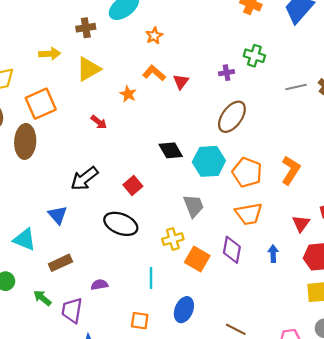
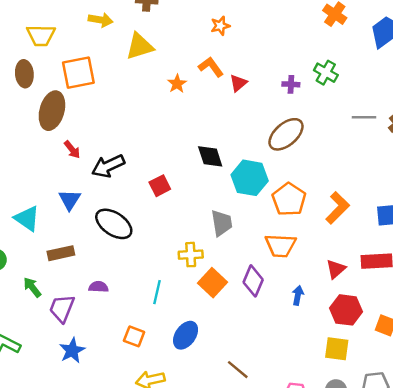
red arrow: (99, 122) -> (72, 150), moved
black ellipse: (121, 224) -> (114, 224), moved

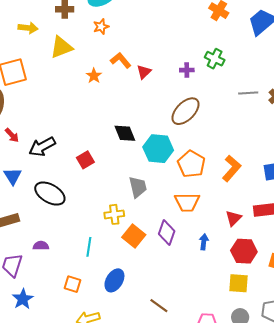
orange star: (220, 26) -> (101, 27), moved

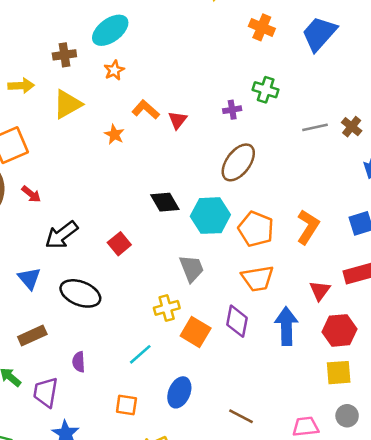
red arrow: (12, 135) -> (31, 194), moved
blue arrow: (204, 242) -> (286, 326), size x1.8
purple semicircle: (41, 246) -> (79, 362), turned -84
cyan line: (89, 247) -> (140, 354), turned 48

